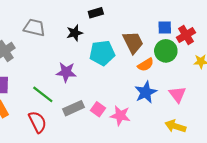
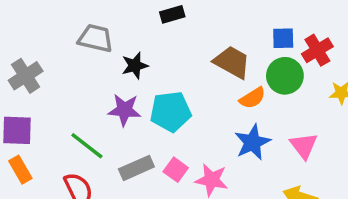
gray trapezoid: (34, 28) -> (96, 38), moved
black star: (75, 33) -> (135, 66), moved
brown trapezoid: (133, 42) -> (232, 62), turned -35
cyan pentagon: (102, 53) -> (171, 112), moved

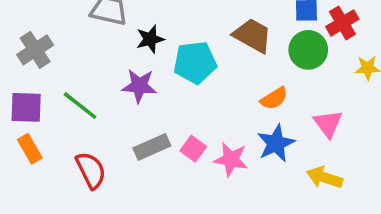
orange semicircle: (252, 98) -> (274, 98), moved
cyan pentagon: (171, 112) -> (195, 62), moved
blue star: (252, 142) -> (276, 143), moved
green line: (87, 146) -> (80, 106), moved

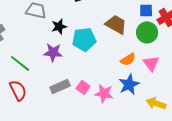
pink triangle: (328, 124) -> (151, 63), moved
red semicircle: (91, 170) -> (18, 90), moved

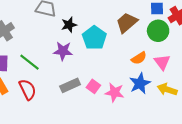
brown trapezoid: (116, 24) -> (127, 23), turned -70
cyan pentagon: (84, 39) -> (94, 38), turned -30
yellow arrow: (156, 103) -> (167, 89), moved

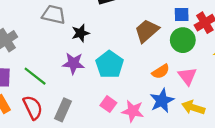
cyan pentagon: (94, 38) -> (110, 65), moved
gray rectangle: (70, 85) -> (63, 110), moved, turned -42

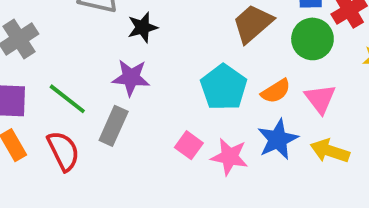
cyan pentagon: (110, 65) -> (224, 87), moved
gray rectangle: (63, 110) -> (114, 126), moved

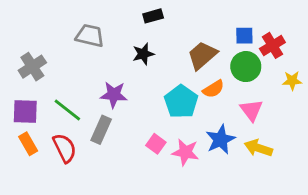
black star: (143, 27) -> (143, 54), moved
orange semicircle: (276, 91) -> (213, 89), moved

